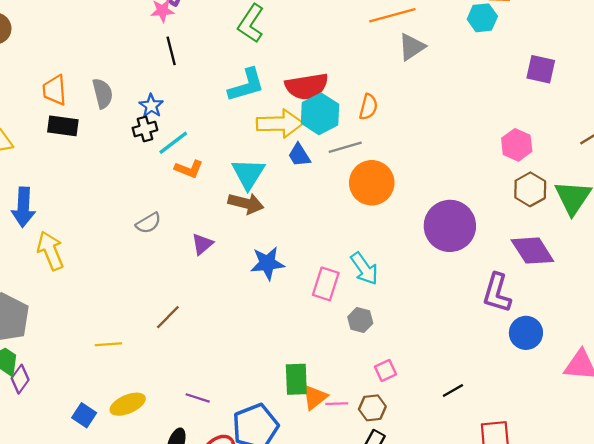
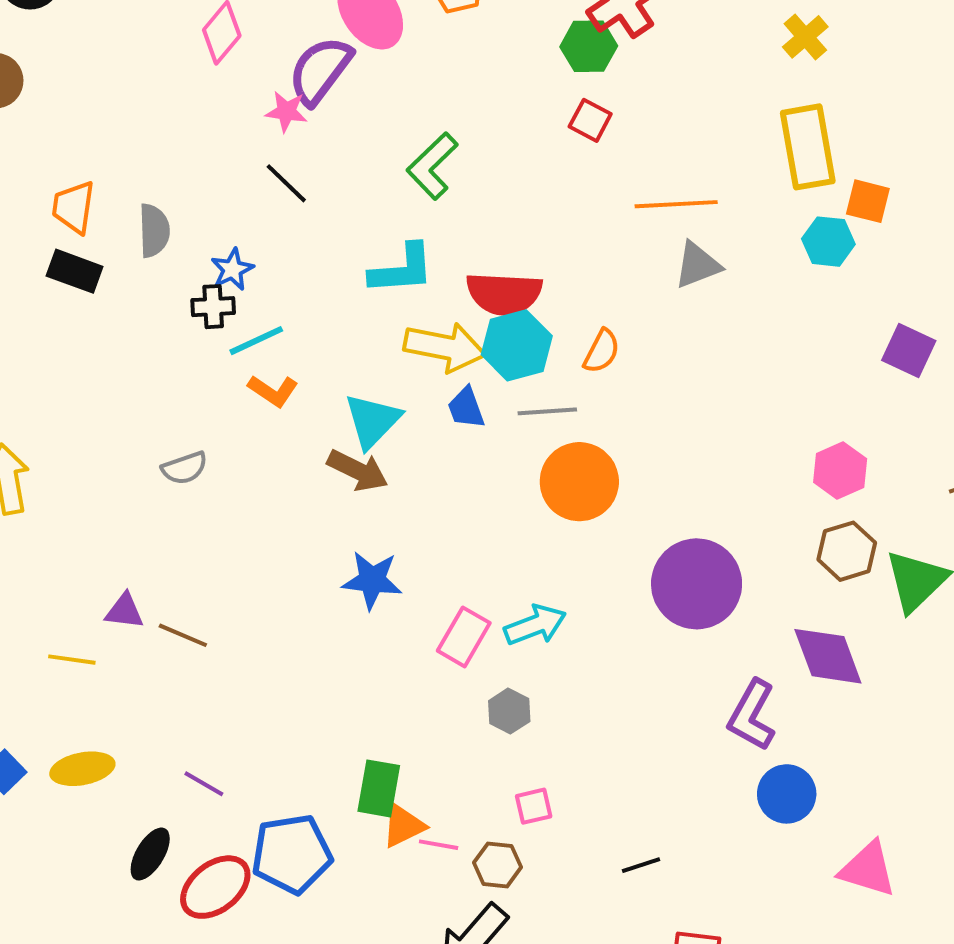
black line: (171, 51) -> (286, 183), turned -44
purple triangle: (202, 244) -> (124, 611), moved, turned 35
cyan arrow: (364, 269) -> (535, 625), turned -88
brown line: (168, 317) -> (183, 635), turned 56

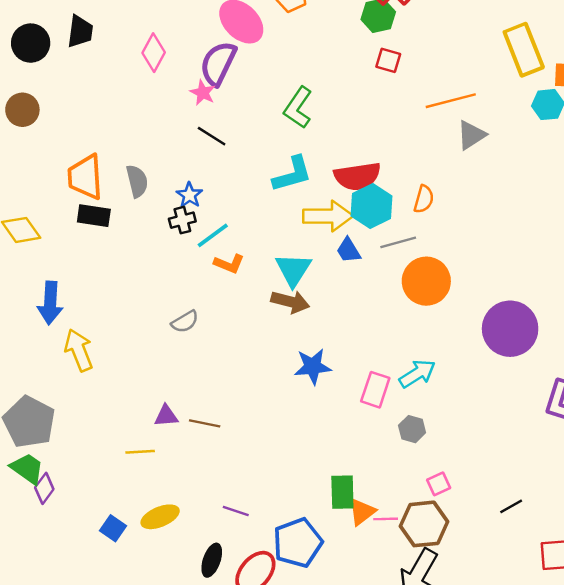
pink star: (286, 112) -> (203, 93), turned 30
orange trapezoid: (74, 207) -> (85, 177), size x1.4
brown hexagon: (498, 865) -> (424, 524), size x1.6

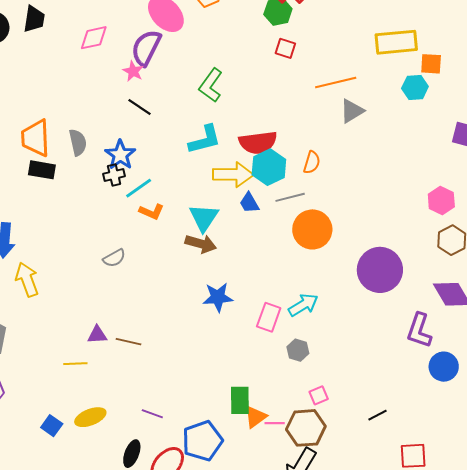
yellow rectangle: (524, 50) -> (396, 42), turned -75
pink diamond: (154, 53) -> (94, 38), turned 48
blue star: (189, 195) -> (120, 155), size x1.4

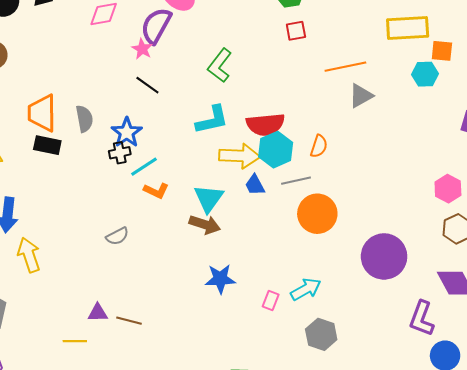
red square: (285, 48) -> (296, 31), turned -30
pink rectangle: (269, 317) -> (271, 301), size x0.7
gray hexagon: (298, 350) -> (321, 334), moved, size x1.4

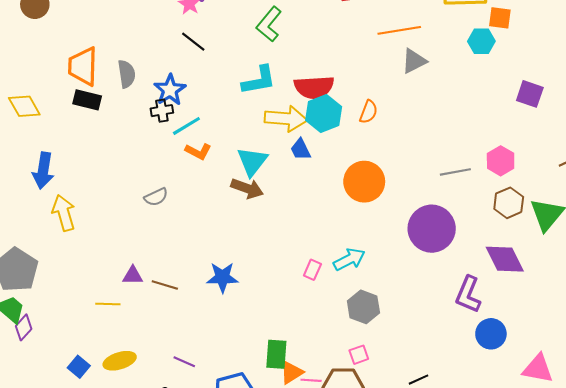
gray line: (296, 181) -> (455, 172), moved
blue star: (220, 279) -> (222, 277), moved

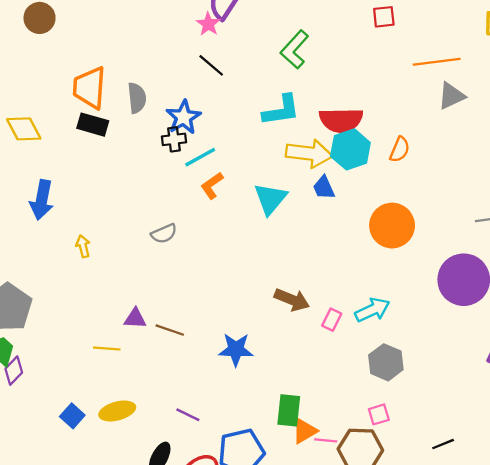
orange L-shape: (198, 151) -> (212, 185), turned 115
brown arrow: (247, 188) -> (292, 300), moved
yellow arrow: (64, 213) -> (83, 246), moved, size x0.6
blue star: (222, 277) -> (236, 350), moved

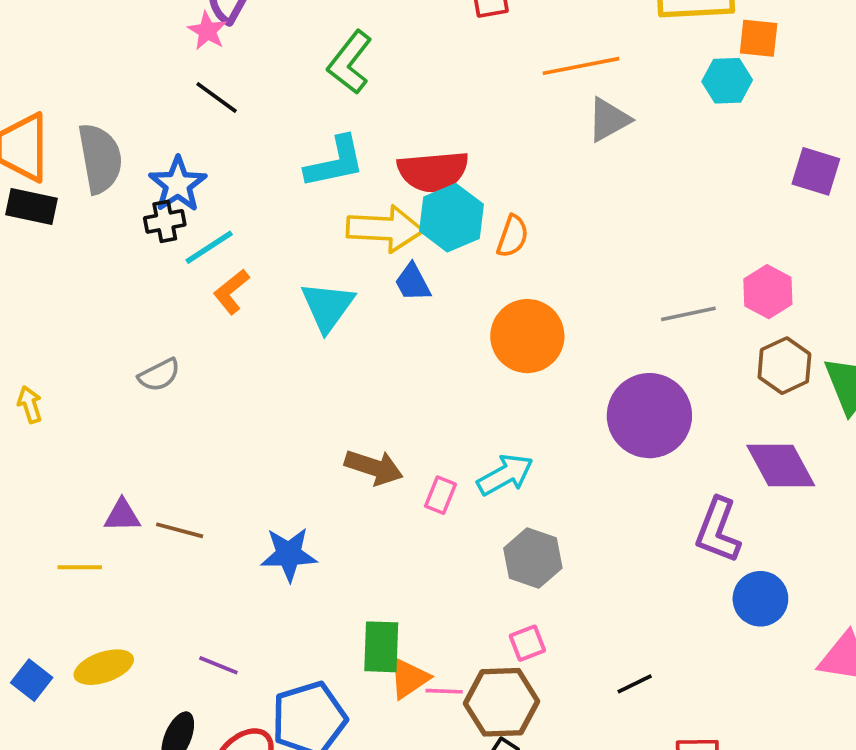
gray semicircle: (137, 98) -> (100, 158), size x1.4
orange semicircle: (400, 149) -> (513, 236), moved

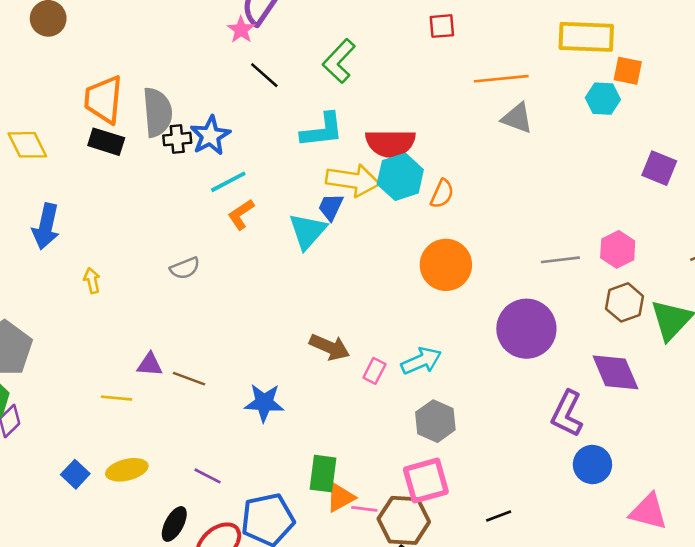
black line: (217, 97) -> (264, 75), moved
gray triangle: (609, 120) -> (517, 118), turned 44
black cross: (165, 221) -> (177, 139), moved
blue trapezoid: (413, 282) -> (331, 207), moved, turned 48
pink square: (527, 643) -> (426, 481), size x1.8

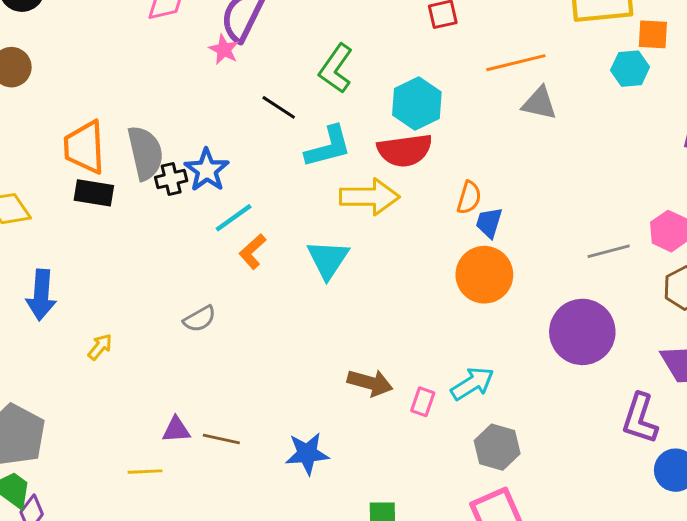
black line: (264, 75) -> (279, 107), moved
cyan hexagon: (400, 177) -> (417, 104), moved
blue trapezoid: (331, 207) -> (489, 223), moved
yellow arrow: (92, 281) -> (100, 347), turned 60

